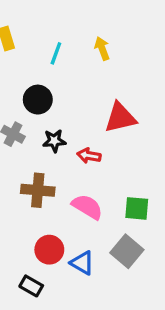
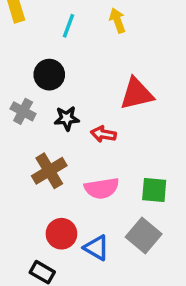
brown cross: (38, 190) -> (49, 171), turned -36
pink semicircle: (87, 207) -> (102, 188), turned 140

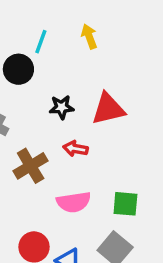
black circle: (49, 75) -> (18, 69), moved
black star: (67, 118) -> (62, 107), moved
brown cross: (49, 171) -> (31, 166), moved

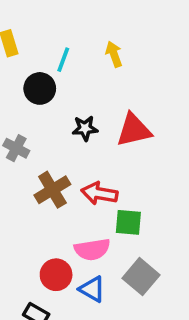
red arrow: (75, 149) -> (99, 193), moved, size x1.4
pink semicircle: (74, 202) -> (92, 249), moved
green square: (125, 204) -> (128, 222), moved

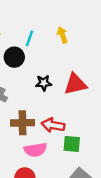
brown cross: (52, 190) -> (22, 123), turned 30
pink semicircle: (92, 249) -> (35, 150), moved

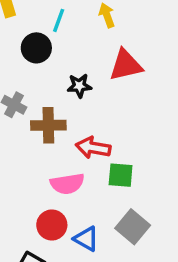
red triangle: (75, 84) -> (126, 65), moved
brown cross: (22, 123) -> (48, 125), moved

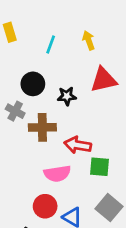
black circle: (36, 48) -> (33, 84), moved

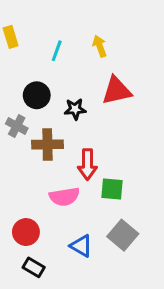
red arrow: (78, 145) -> (87, 164), turned -100
red circle: (45, 206) -> (26, 232), moved

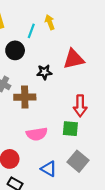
yellow arrow: (100, 46) -> (50, 22), moved
black circle: (37, 95) -> (15, 50), moved
red arrow: (87, 164) -> (80, 106), moved

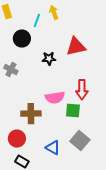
brown cross: (25, 97) -> (31, 114), moved
pink semicircle: (37, 134) -> (55, 98), moved

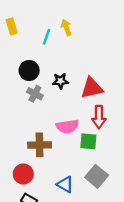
black circle: (22, 39) -> (29, 70), moved
red triangle: (76, 47) -> (92, 88), moved
gray cross: (11, 70) -> (35, 94), moved

